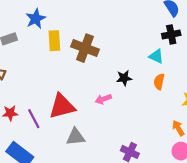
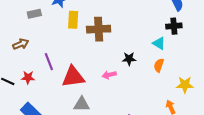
brown cross: (85, 48) -> (99, 29), turned -30
purple line: (34, 119) -> (49, 62), moved

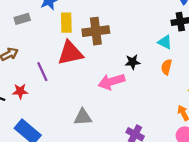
pink arrow: (109, 75) -> (111, 82), size x1.6
red triangle: (73, 77) -> (70, 53), moved

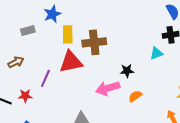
cyan triangle: (165, 42) -> (156, 53), turned -48
orange semicircle: (167, 67) -> (135, 96), moved, turned 40
purple line: (42, 72) -> (45, 78), turned 48

